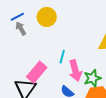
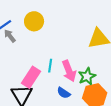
cyan line: (62, 57) -> (50, 66), moved

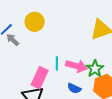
pink arrow: (69, 71) -> (76, 66), turned -45

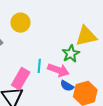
green star: (95, 69) -> (71, 54), moved
blue semicircle: (74, 88) -> (67, 86), moved

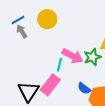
pink arrow: (58, 70) -> (72, 56), moved
pink rectangle: (21, 79) -> (50, 85), moved

